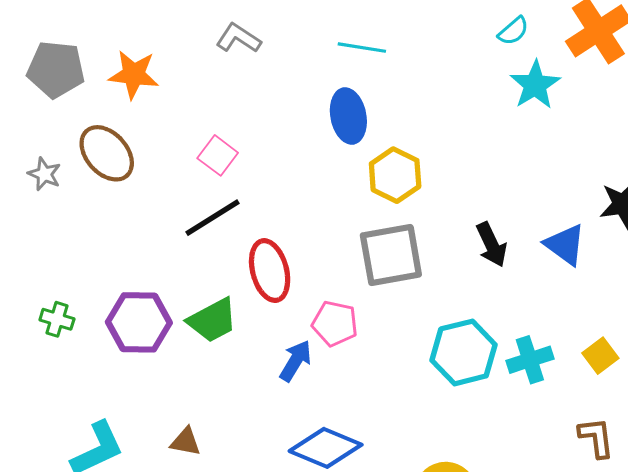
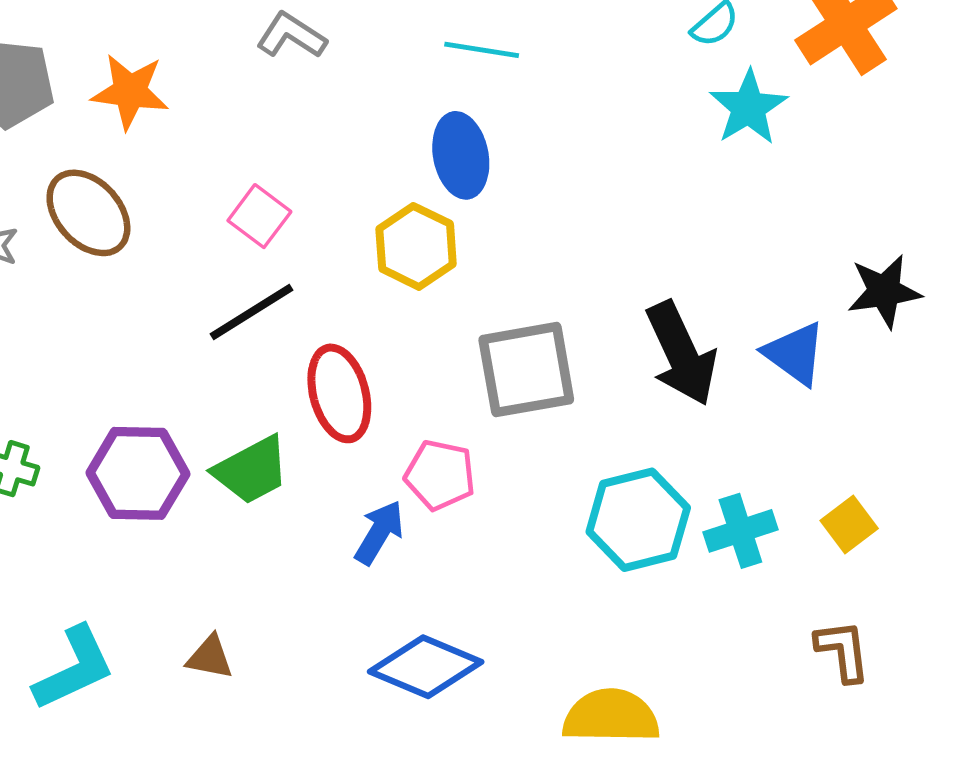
yellow hexagon: (395, 175) -> (416, 246), moved
black arrow: (492, 245) -> (681, 354), size x1.5

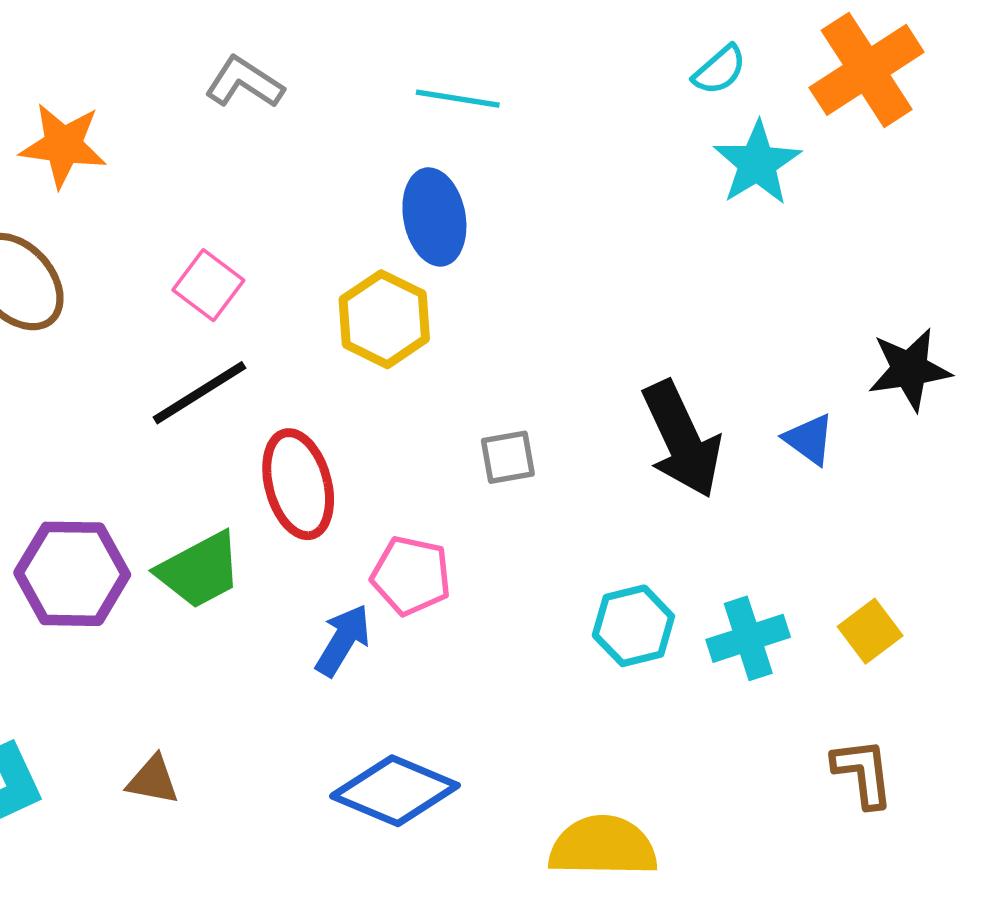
blue triangle: (795, 354) -> (809, 439), size x0.7
gray square: (526, 370) -> (508, 457), size x0.5
cyan hexagon: (638, 520) -> (633, 626), size x0.7

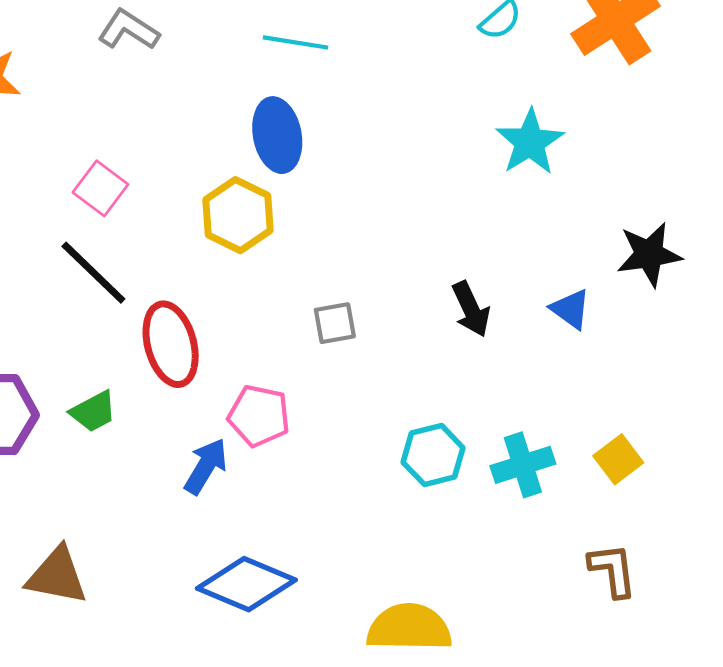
cyan star: (757, 163) -> (530, 142), moved
black line: (200, 393) -> (93, 273), turned 76
black arrow: (682, 439) -> (471, 309), size x0.6
green trapezoid: (200, 570) -> (93, 412), size x0.7
brown triangle: (153, 780) -> (57, 576), size x1.5

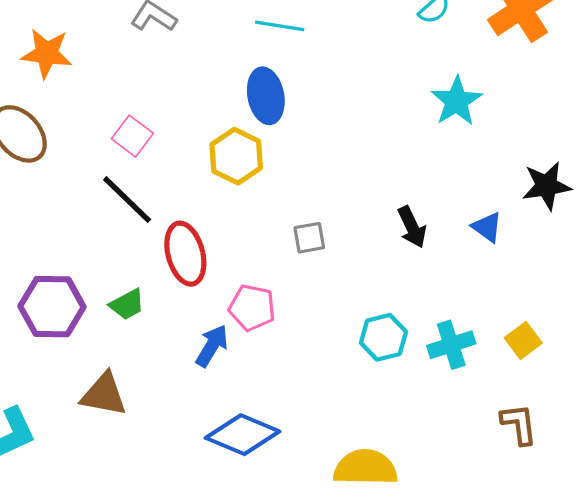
brown triangle: (57, 576) -> (104, 394), moved

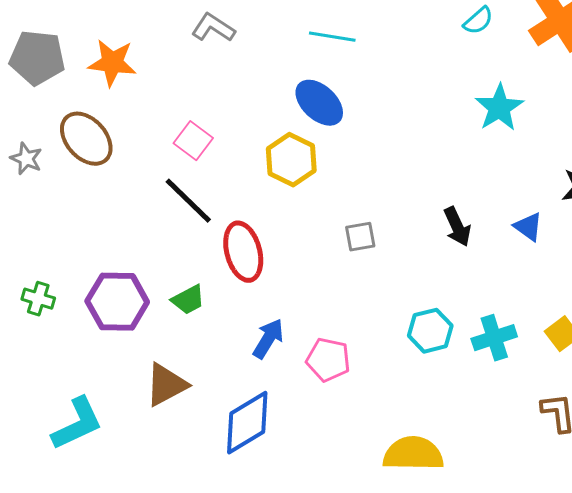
blue ellipse: (266, 96) -> (319, 103), turned -36
pink pentagon: (252, 308) -> (328, 360), moved
brown triangle: (104, 394) -> (166, 385), turned -39
blue diamond: (243, 435) -> (247, 423), moved, turned -54

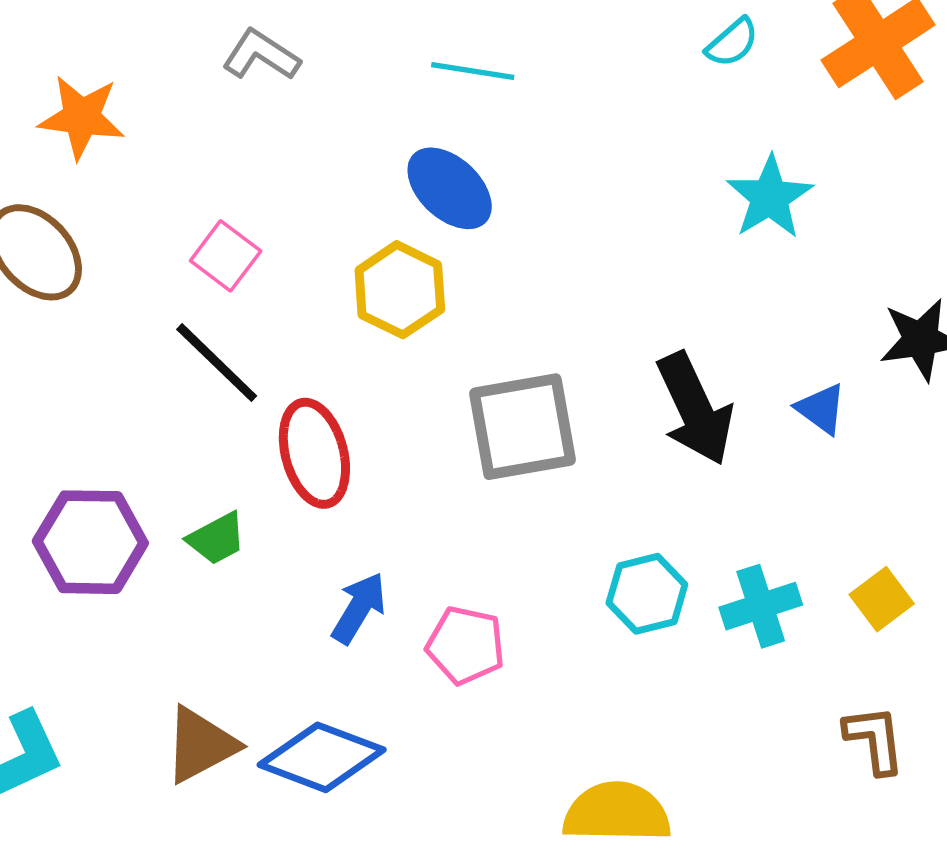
black arrow: (457, 227) -> (695, 409), size x1.6
gray square: (360, 237) -> (522, 427), size x2.0
brown triangle: (166, 385) -> (201, 745), moved
blue diamond: (247, 423) -> (322, 757), turned 52

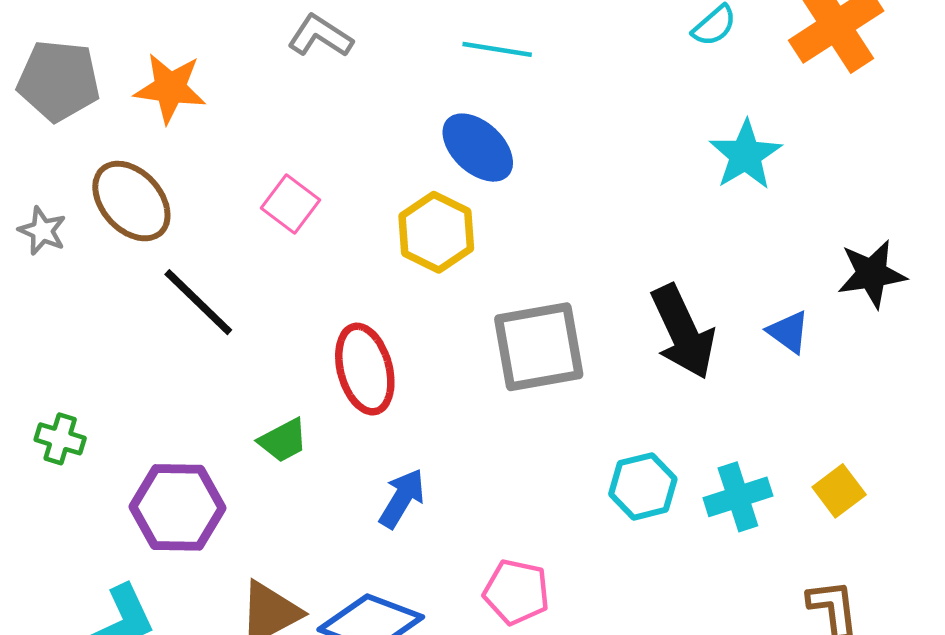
black line: (217, 363) -> (198, 302), moved
purple hexagon: (90, 542) -> (178, 507), moved
pink pentagon: (466, 645) -> (516, 592), moved

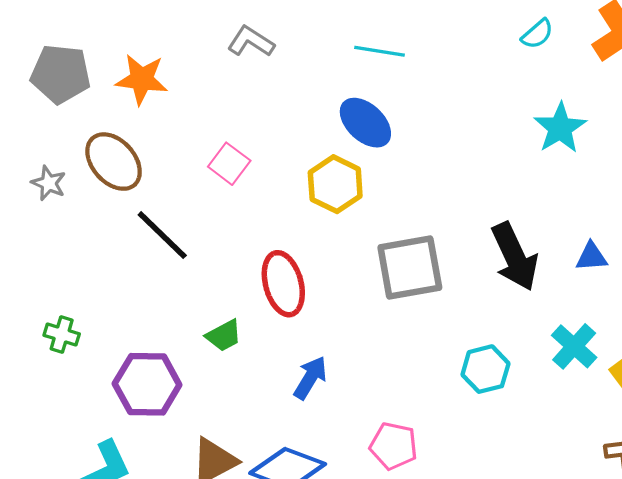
blue triangle: (789, 332) -> (591, 257), turned -40
cyan cross: (738, 497) -> (574, 346), moved, turned -30

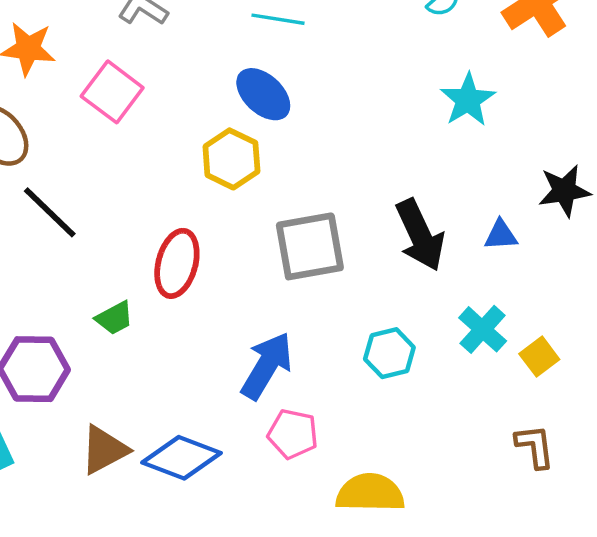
pink square: (229, 164) -> (112, 92), moved, size x1.4
red ellipse: (283, 284) -> (177, 263), turned 30
blue arrow: (310, 378) -> (267, 366), moved, size x1.5

